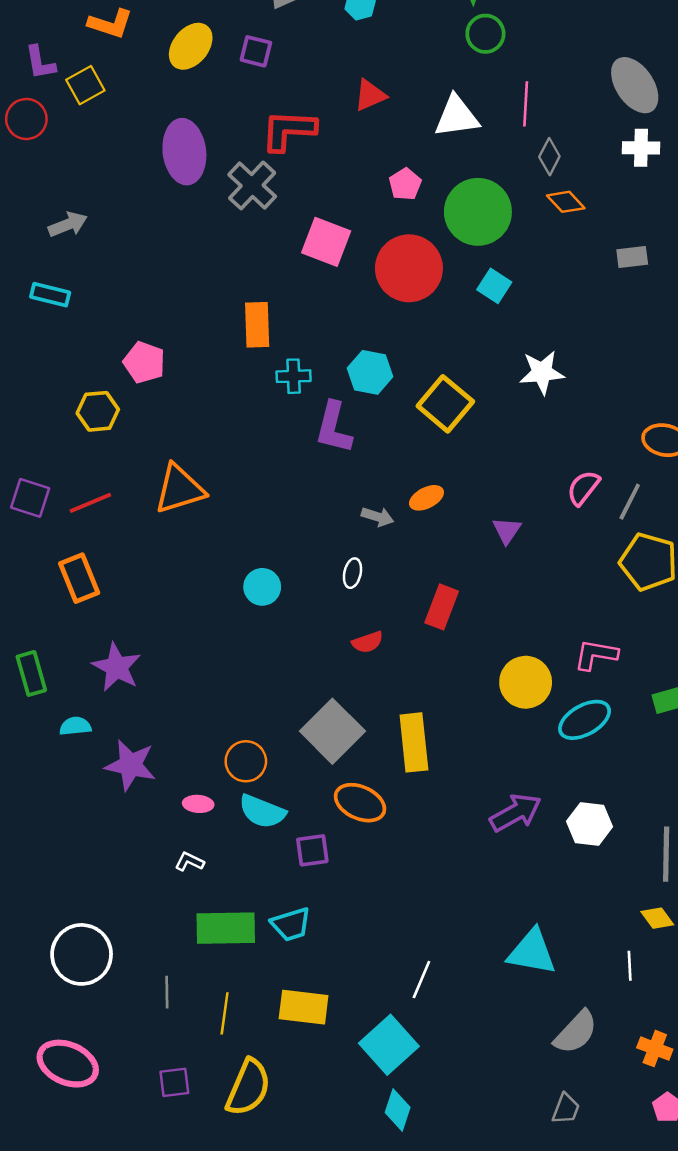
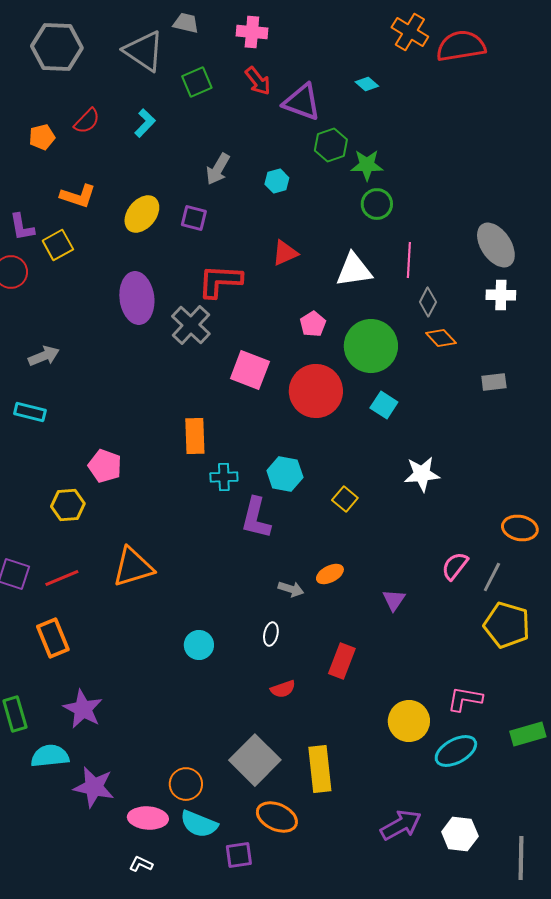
yellow square: (445, 404) -> (345, 499), size x0.6
cyan semicircle: (75, 726) -> (50, 756), size x1.5
pink ellipse: (198, 804) -> (148, 818), size x1.6

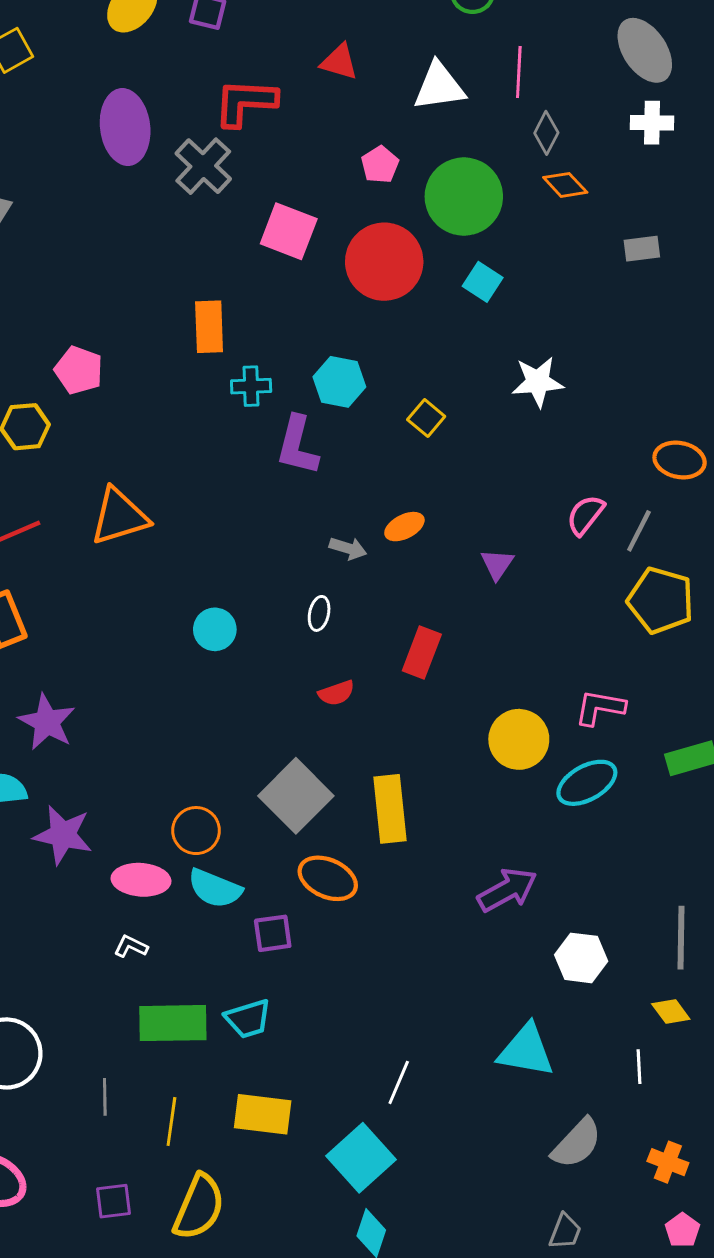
red triangle: (285, 253) -> (339, 62), turned 40
white hexagon: (460, 834) -> (581, 958), moved

